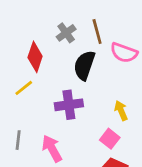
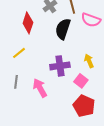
yellow line: (24, 88) -> (19, 53), moved
purple cross: (69, 105) -> (60, 66), moved

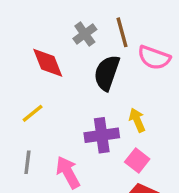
red diamond: (28, 23) -> (48, 63), turned -40
yellow arrow: (89, 61) -> (137, 120), moved

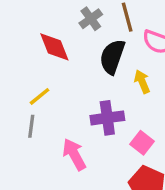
yellow arrow: (137, 120) -> (142, 82), moved
gray line: (27, 162) -> (31, 126), moved

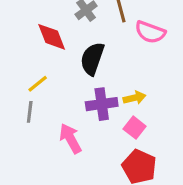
black semicircle: (112, 57) -> (92, 59), moved
yellow arrow: (142, 82) -> (135, 98), moved, turned 100

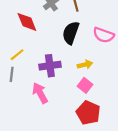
pink semicircle: (150, 32) -> (104, 35), moved
black semicircle: (92, 59) -> (71, 33), moved
purple cross: (102, 104) -> (50, 66), moved

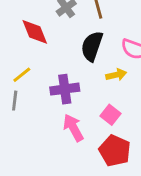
yellow arrow: (85, 65) -> (116, 75), moved
pink arrow: (40, 93) -> (73, 128), moved

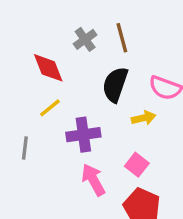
yellow line: (22, 75) -> (50, 108), moved

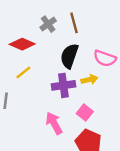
red diamond: (48, 68) -> (22, 44), turned -45
purple cross: (83, 135) -> (63, 85), moved

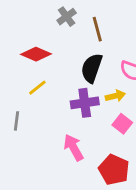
gray cross: (48, 24) -> (67, 17), moved
pink square: (85, 113) -> (122, 124), moved

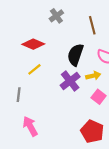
brown line: (97, 29) -> (92, 25), moved
purple cross: (85, 103) -> (70, 81), turned -30
pink arrow: (74, 147) -> (30, 126), moved

